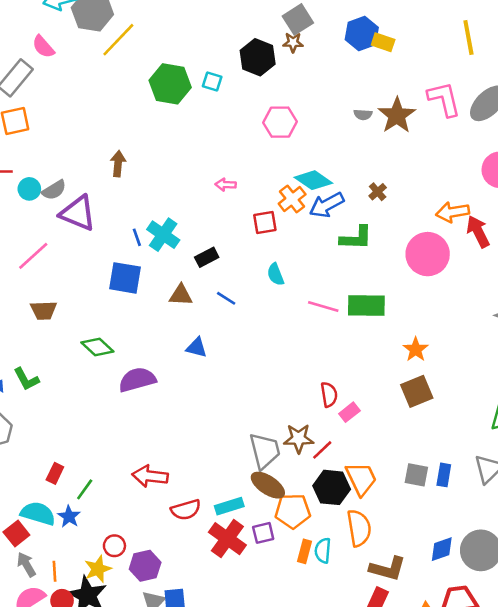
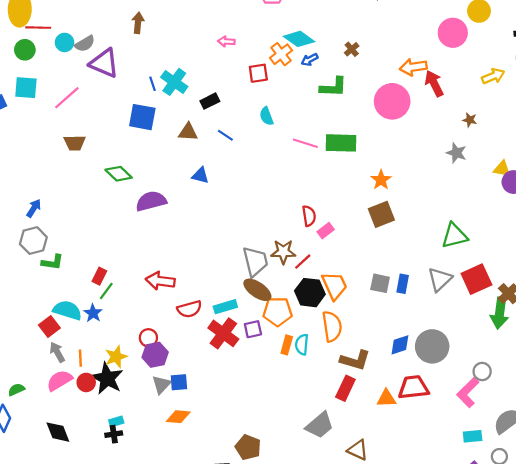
blue arrow: (327, 205) -> (310, 60), size x0.6
green L-shape: (26, 379) -> (52, 262), moved, turned -55
red rectangle: (55, 473) -> (99, 276), moved
red circle: (114, 546) -> (148, 338), moved

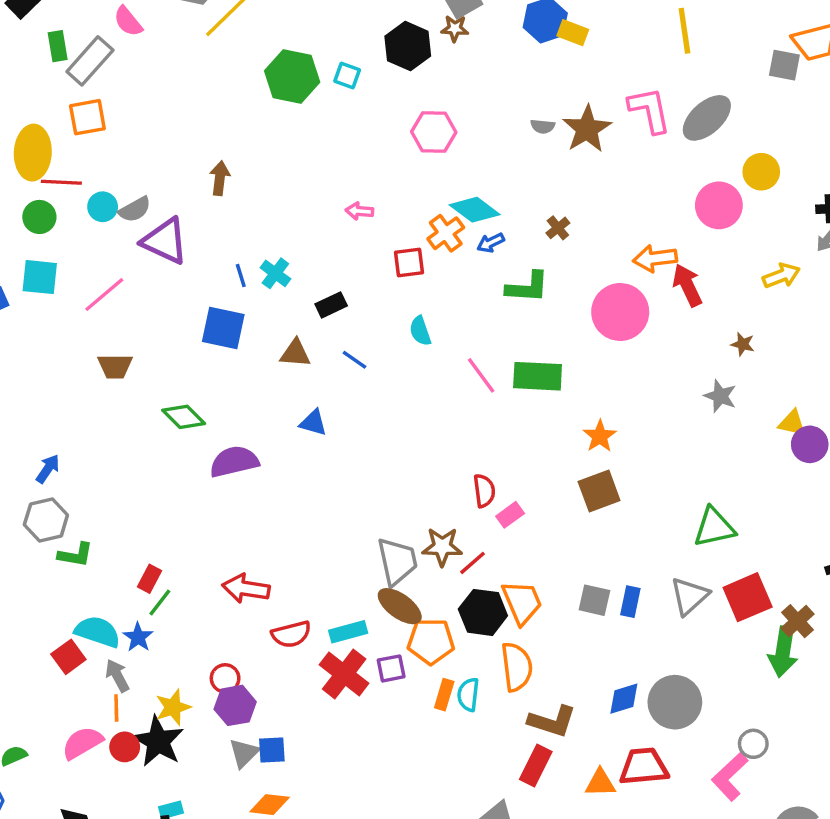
cyan cross: (174, 82) -> (275, 273), size x0.7
pink line: (305, 143) -> (481, 375), turned 35
gray arrow: (57, 352) -> (117, 676), moved

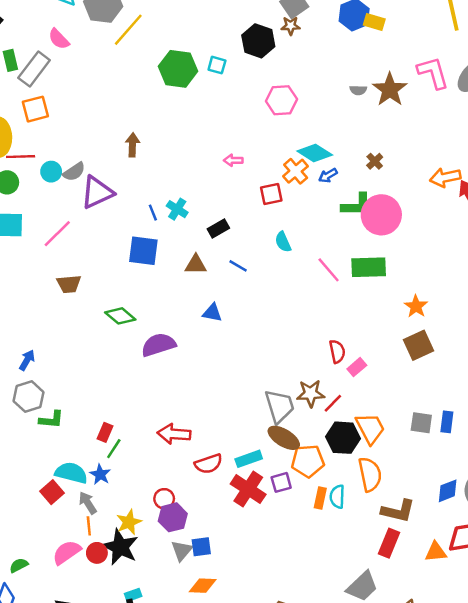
purple triangle: (165, 241) -> (97, 192), turned -45
pink circle: (620, 312) -> (381, 215), moved

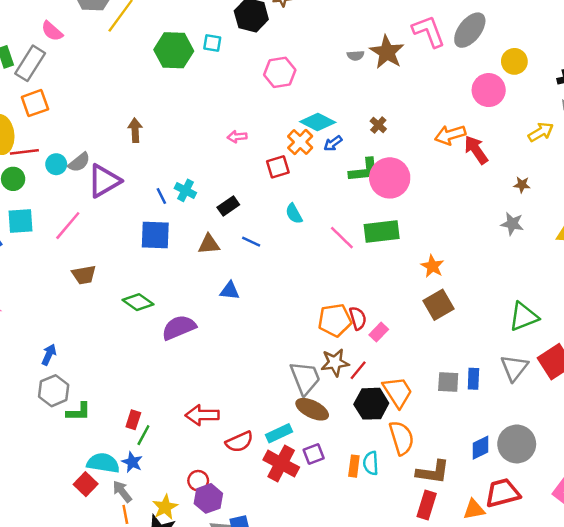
orange pentagon: (308, 461) -> (335, 320), moved

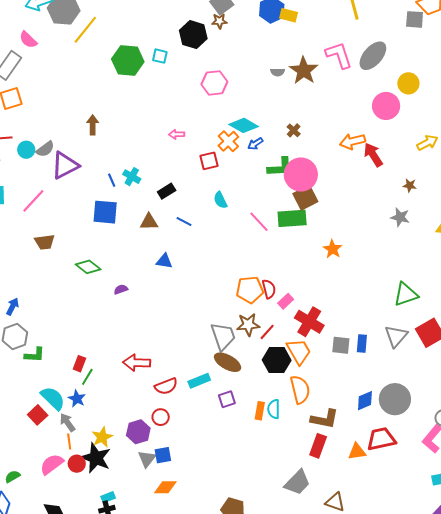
brown square: (438, 305) -> (305, 198), moved
purple semicircle: (179, 327) -> (121, 289), size x0.5
cyan semicircle: (103, 463) -> (53, 398), turned 32
red cross: (281, 463) -> (309, 322), moved
red circle: (198, 481) -> (161, 417), moved

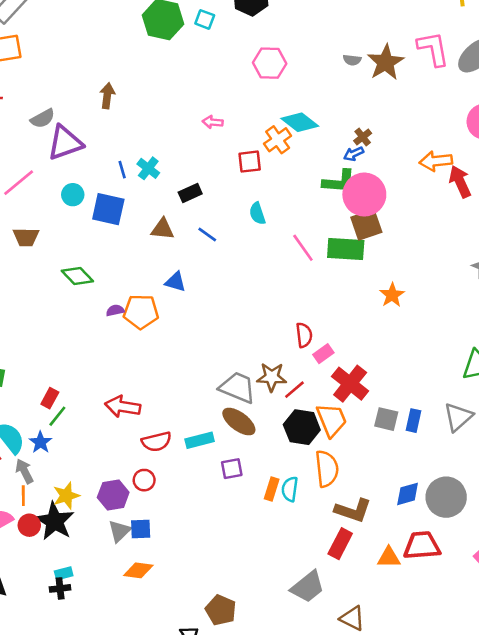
blue arrow: (255, 144) -> (354, 154), moved
cyan circle: (26, 150) -> (73, 195), moved
orange pentagon: (250, 290) -> (141, 312), moved
gray trapezoid: (223, 336) -> (238, 387), turned -56

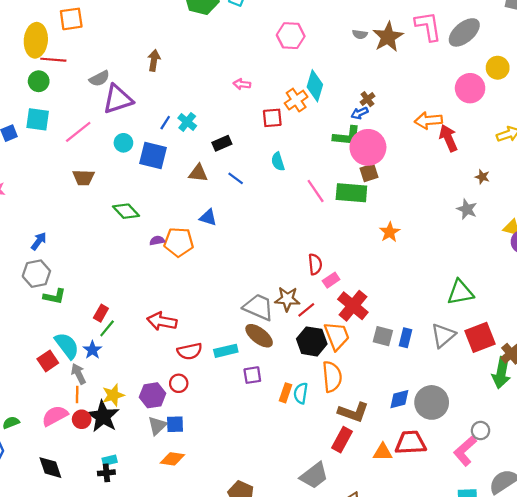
cyan diamond: (300, 122) -> (315, 86), turned 68
blue line: (122, 170) -> (165, 123), turned 48
brown square: (366, 225) -> (369, 173), size x0.7

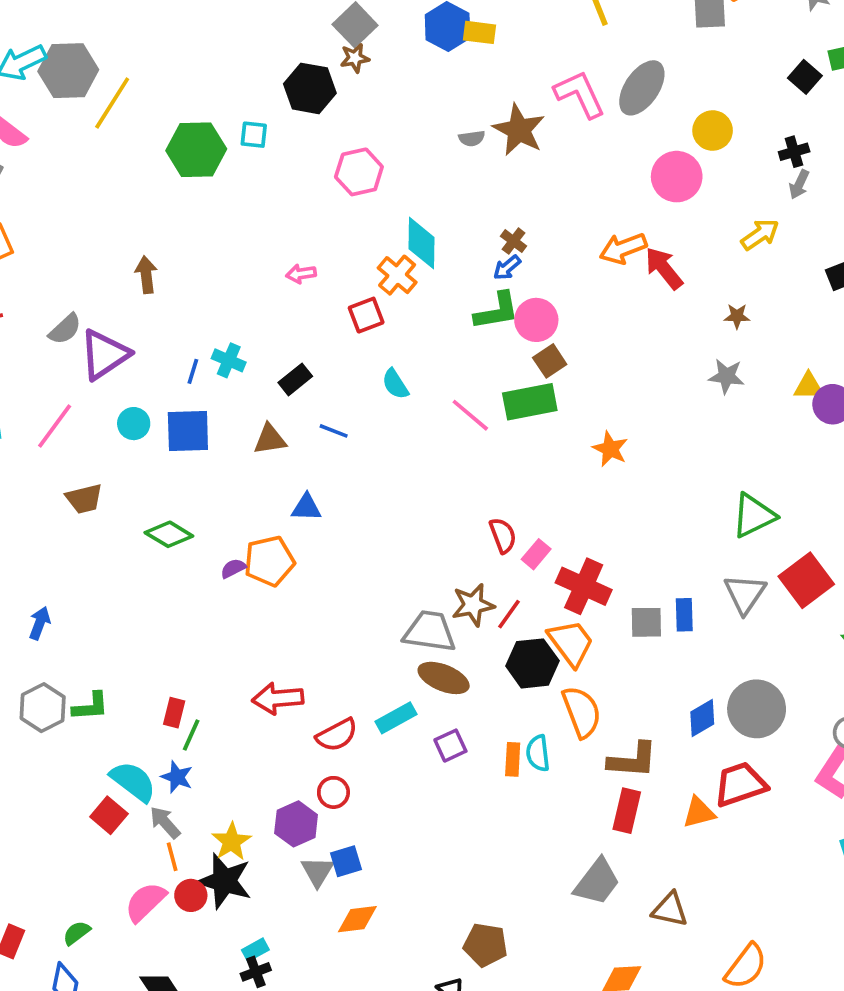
pink circle: (368, 147) -> (536, 320), size x0.7
gray hexagon: (36, 274) -> (43, 708), moved

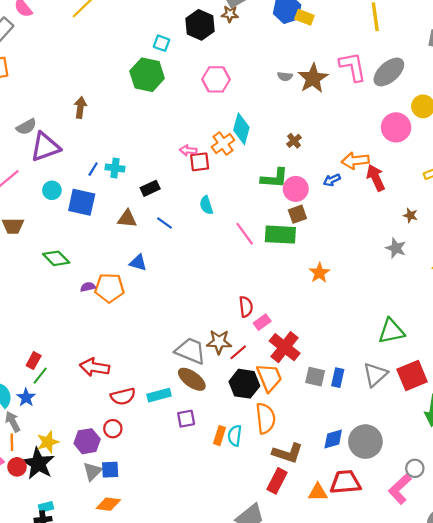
green hexagon: (196, 150) -> (147, 75), moved
blue arrow: (507, 268) -> (332, 180), moved
pink arrow: (301, 274) -> (188, 150), moved
cyan cross: (229, 360) -> (115, 168), turned -30

